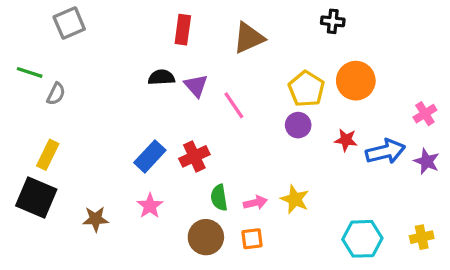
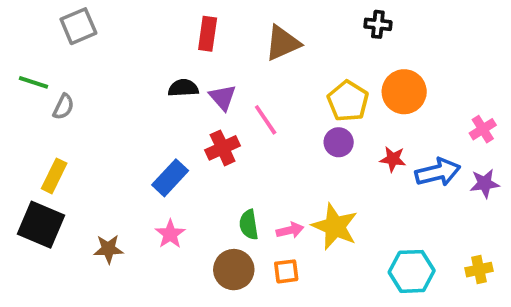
red cross: (194, 156) -> (223, 148), moved
purple star: (427, 161) -> (485, 183), turned -30
yellow star: (295, 199) -> (335, 227), size x1.4

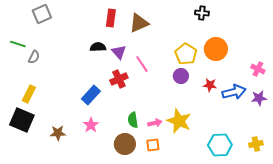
brown triangle: (282, 43) -> (139, 23), moved
pink cross: (483, 129) -> (258, 69), turned -32

